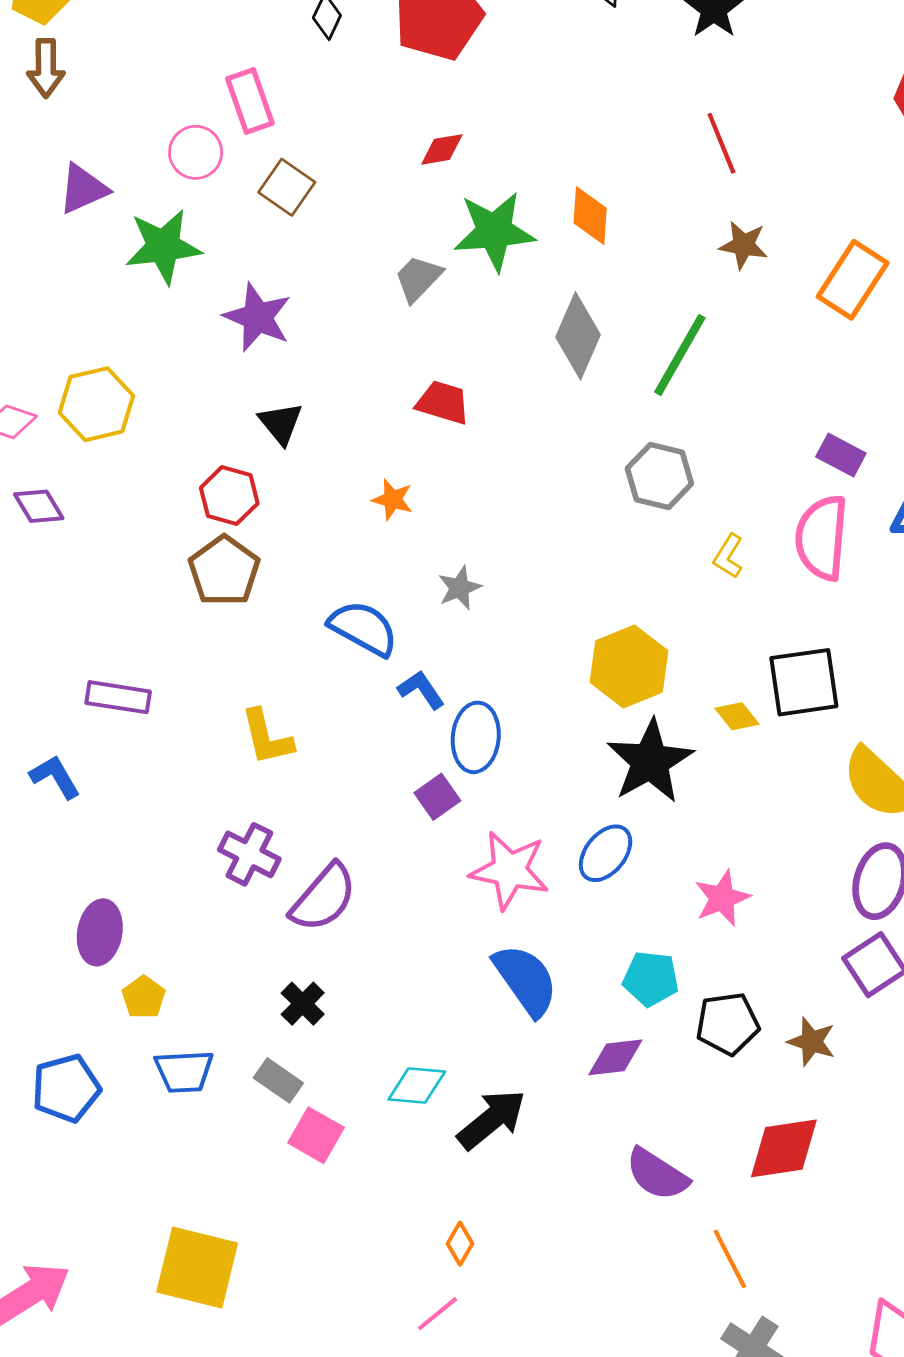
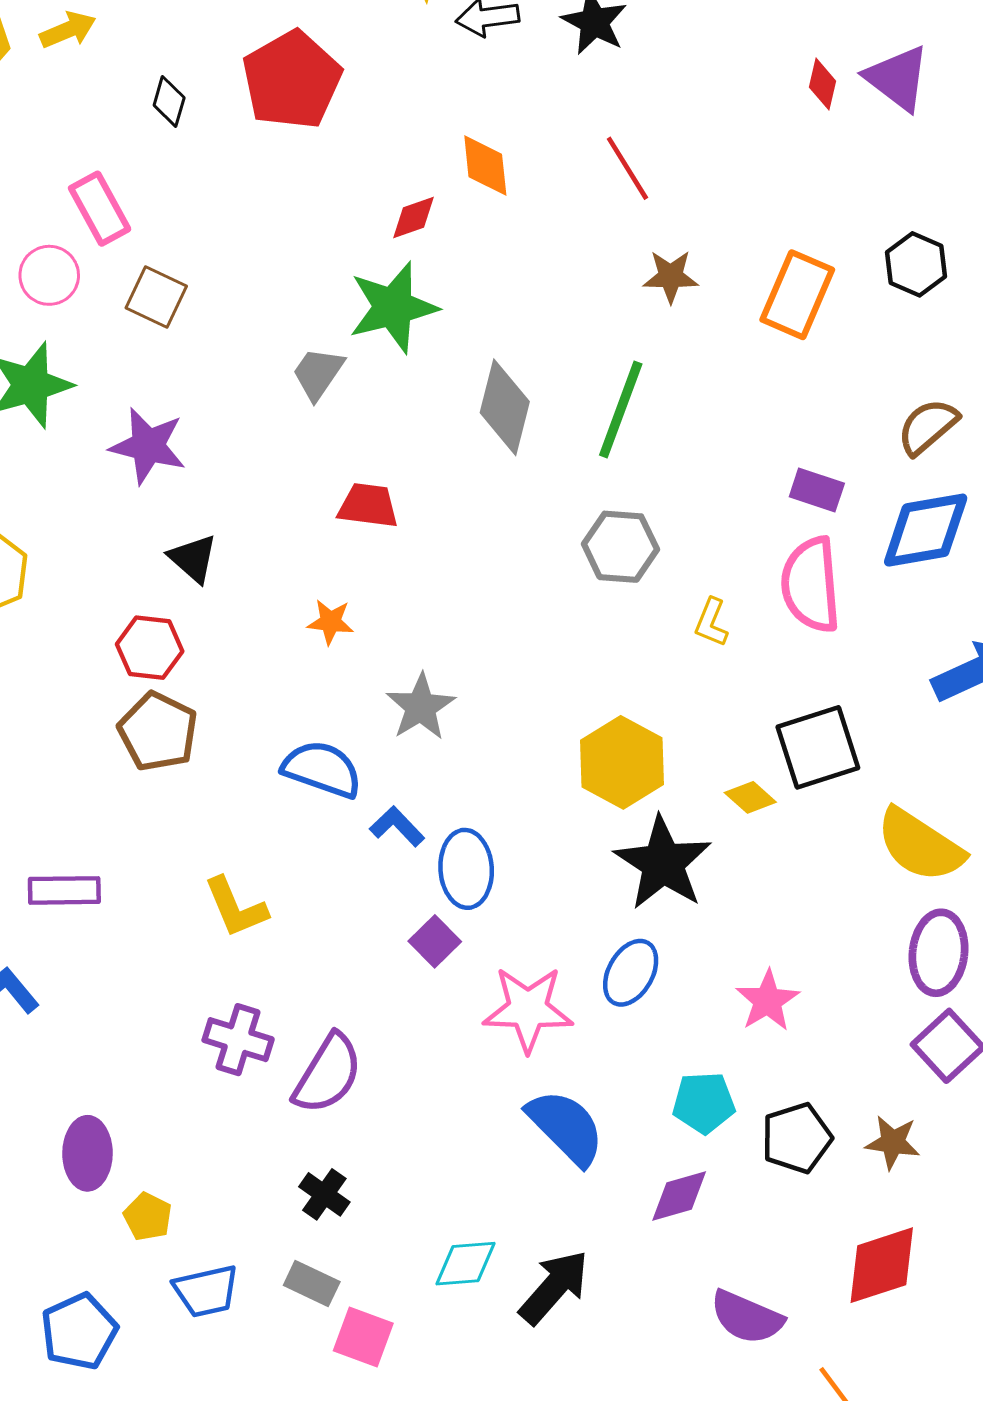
red diamond: (442, 149) -> (413, 217), moved
orange diamond: (590, 216) -> (485, 166), moved
gray star: (460, 588) -> (421, 707), size x1.4

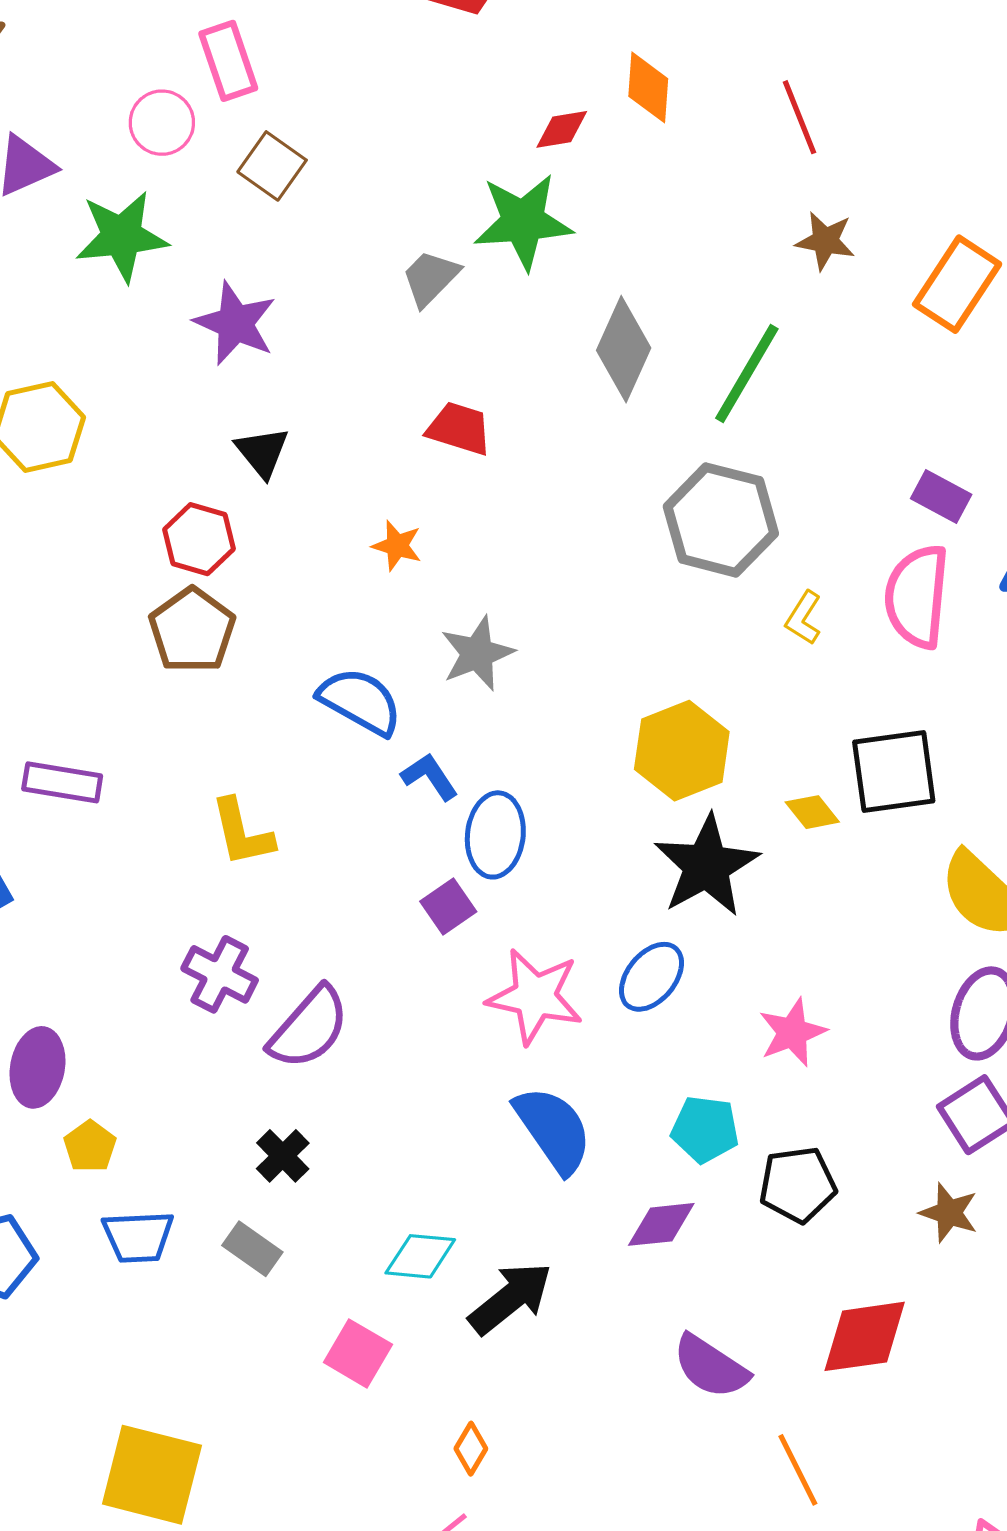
gray hexagon: (620, 547) -> (721, 520), size x1.4
brown star: (893, 1142) -> (949, 1213), moved
pink square: (363, 1337) -> (358, 1353), moved

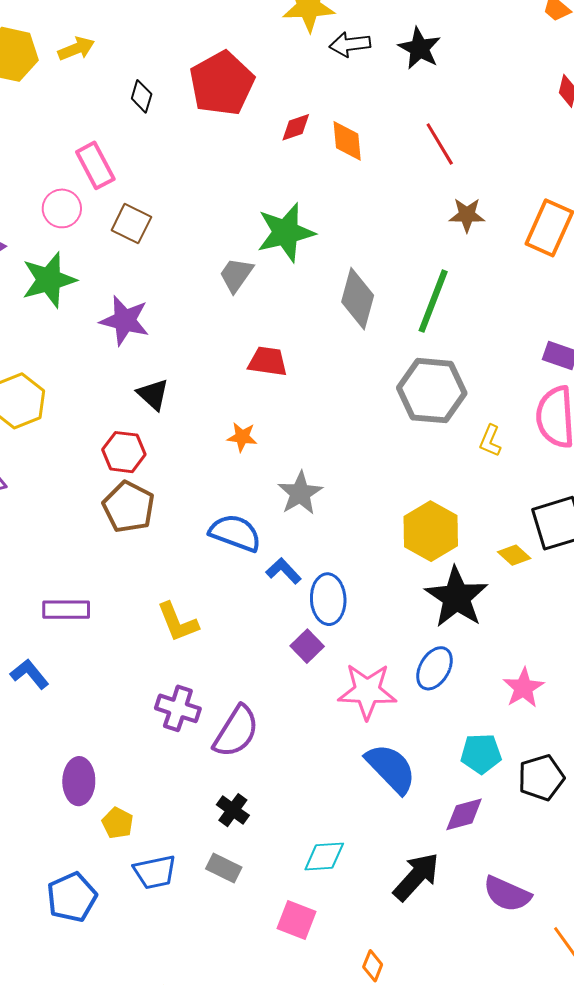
red diamond: (562, 129) -> (296, 127), moved
black arrow: (511, 1298) -> (416, 877), moved

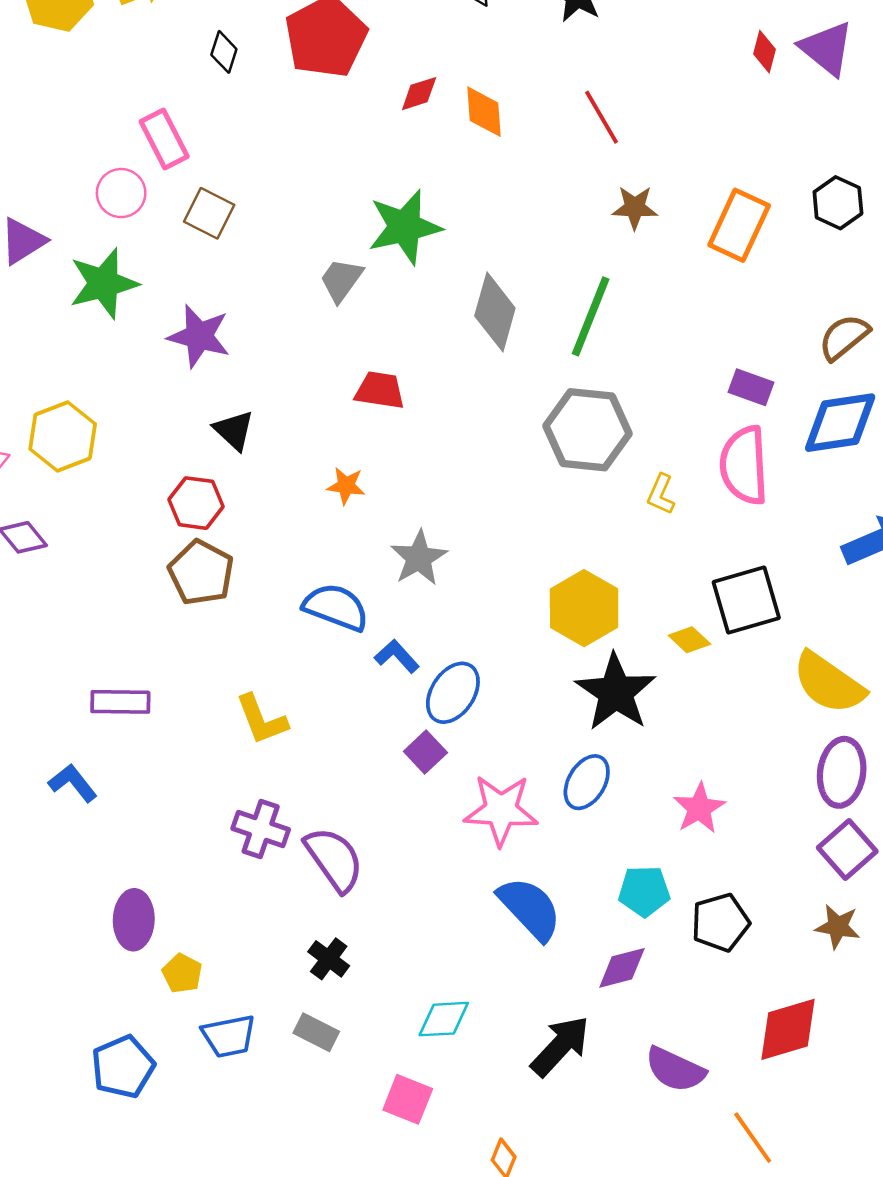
blue ellipse: (328, 599) -> (453, 693), turned 36
purple semicircle: (236, 732) -> (334, 859), turned -68

